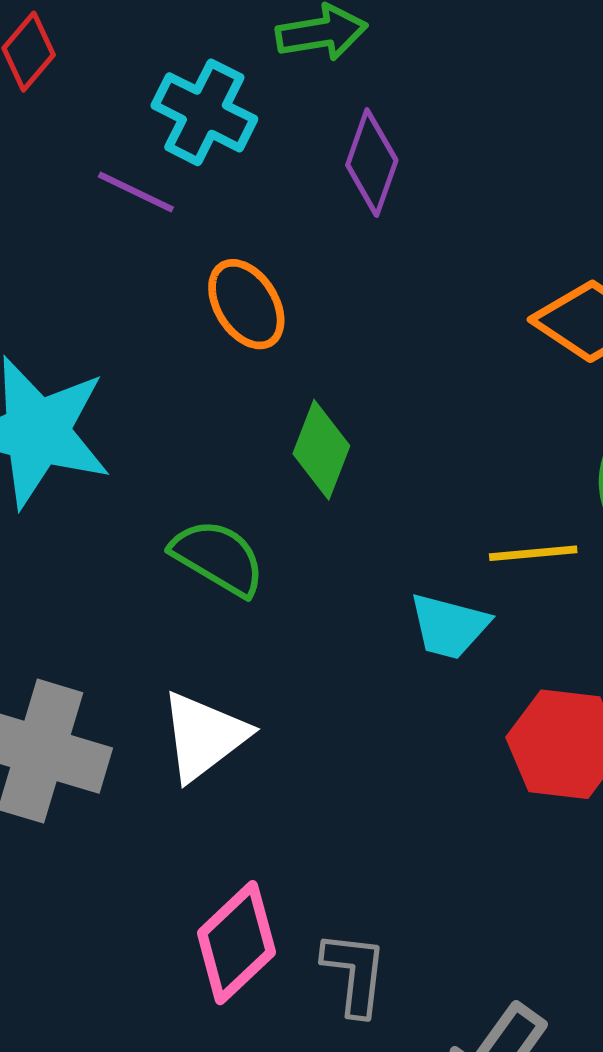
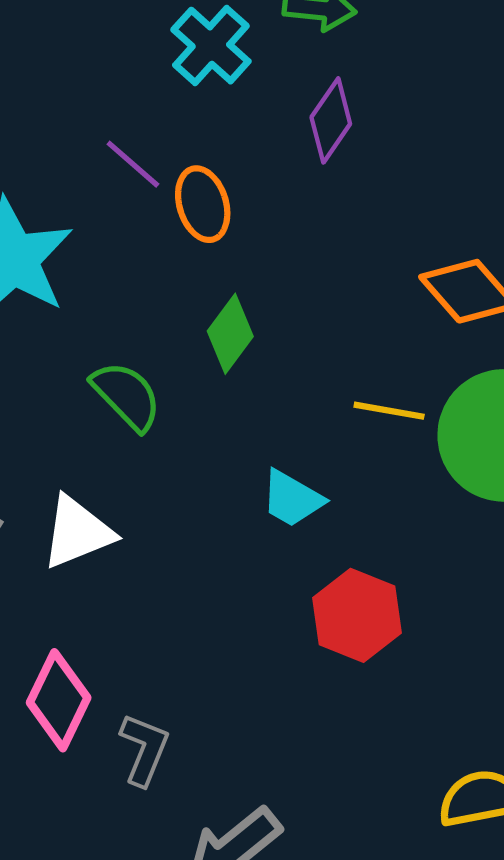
purple line: (136, 192) -> (133, 164), moved
yellow line: (533, 553) -> (389, 411), moved
pink diamond: (236, 943) -> (59, 700), turned -36

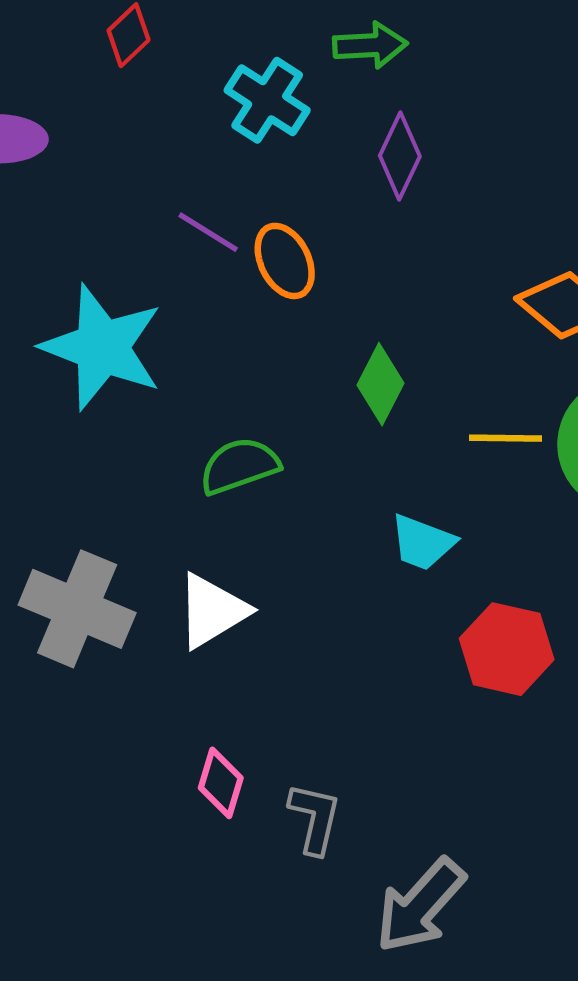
green diamond: (230, 334) -> (380, 384), moved
green semicircle: (127, 396) -> (239, 466), turned -56
pink diamond: (59, 700) -> (221, 783), size x0.7

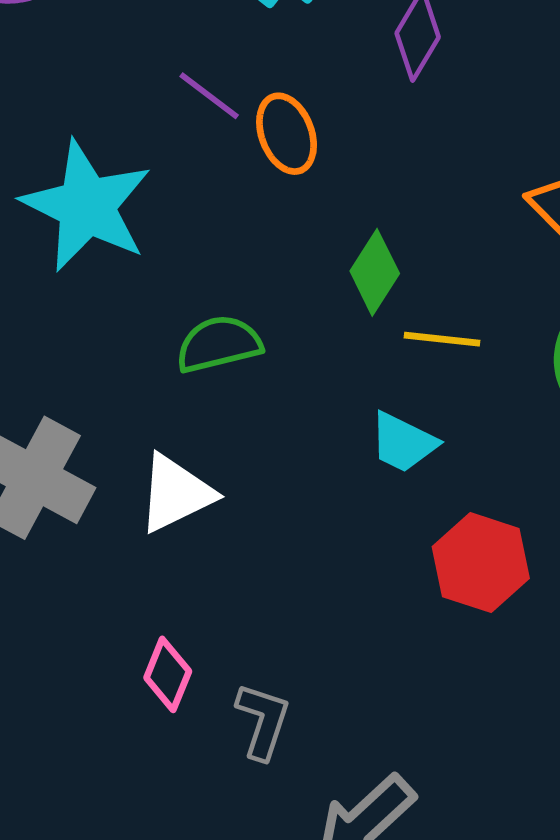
yellow line: (506, 438) -> (442, 339), moved

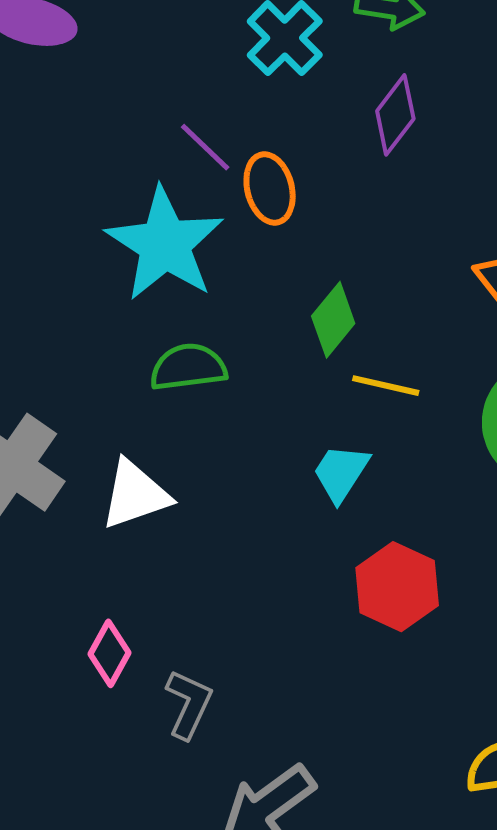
cyan star: (87, 206) -> (165, 244), moved
cyan trapezoid: (403, 442) -> (341, 473), turned 90

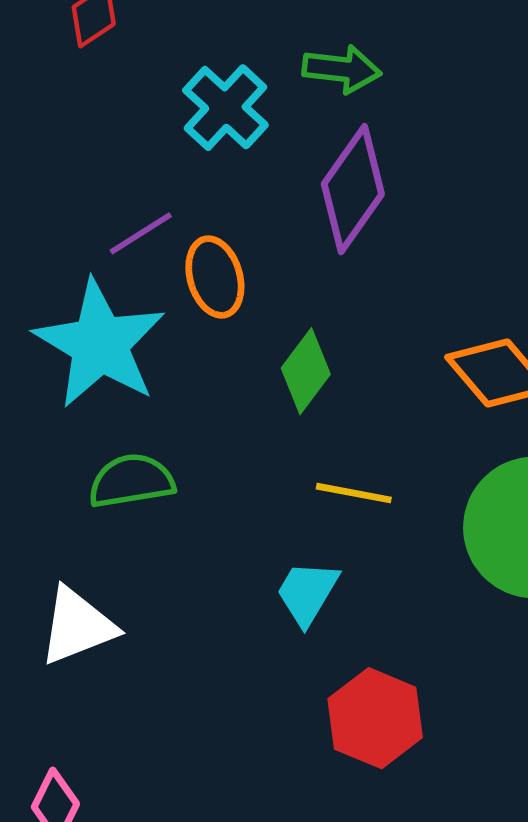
purple diamond: (395, 115) -> (353, 189), size x1.4
purple line: (205, 147) -> (141, 233), turned -74
green diamond: (333, 320) -> (306, 371), moved

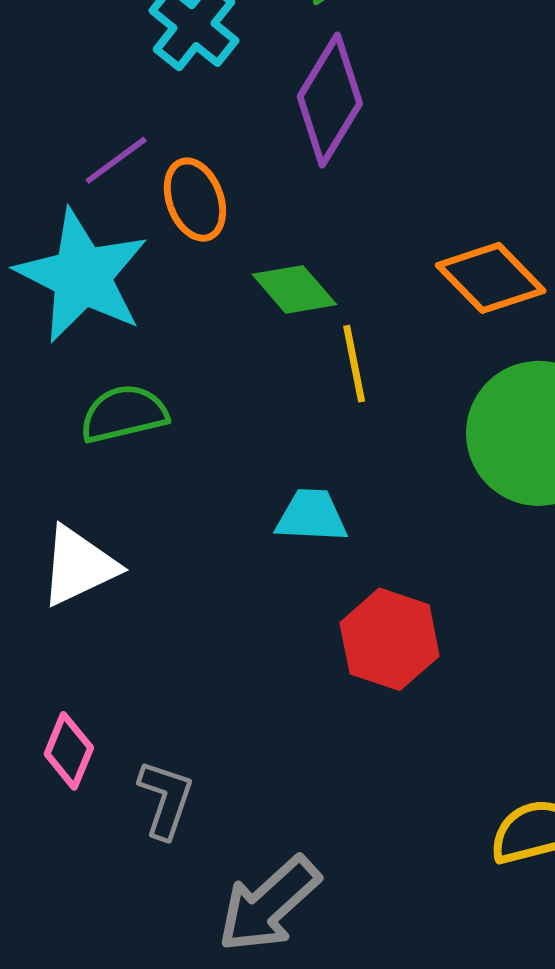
green diamond: (306, 371) -> (294, 289), turned -74
yellow line: (354, 493) -> (354, 364), moved, turned 72
cyan trapezoid: (307, 593) -> (311, 516), turned 66

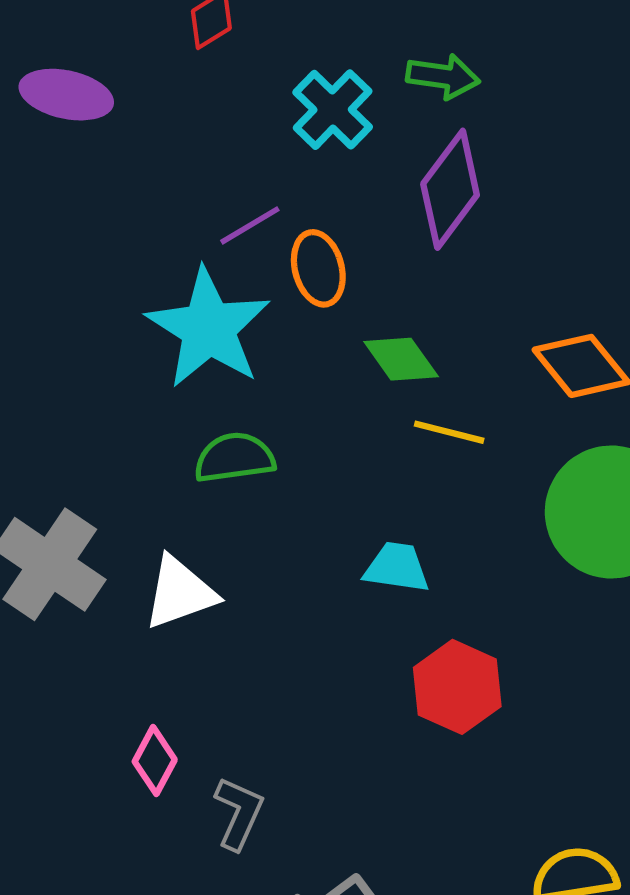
yellow line: (354, 364) -> (449, 432), turned -70

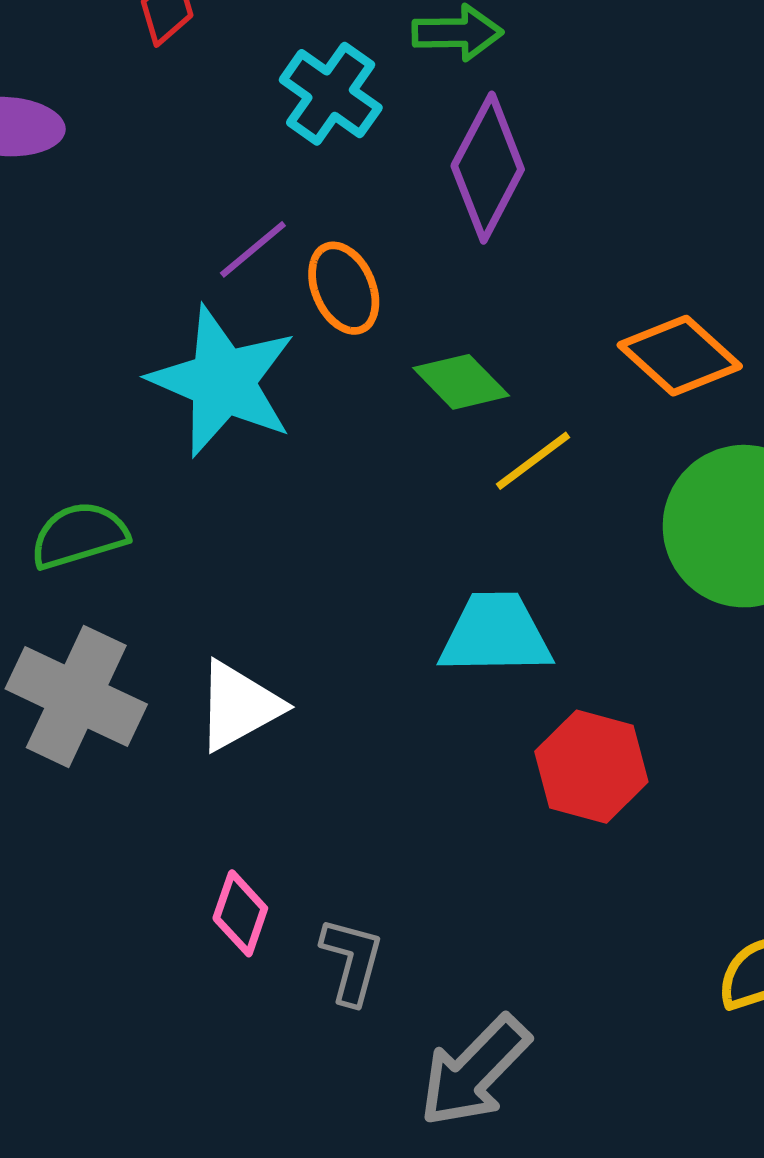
yellow line: (449, 432) -> (533, 461), turned -42
green semicircle: (235, 458) -> (79, 535), moved
cyan trapezoid: (397, 567) -> (495, 634), size x1.4

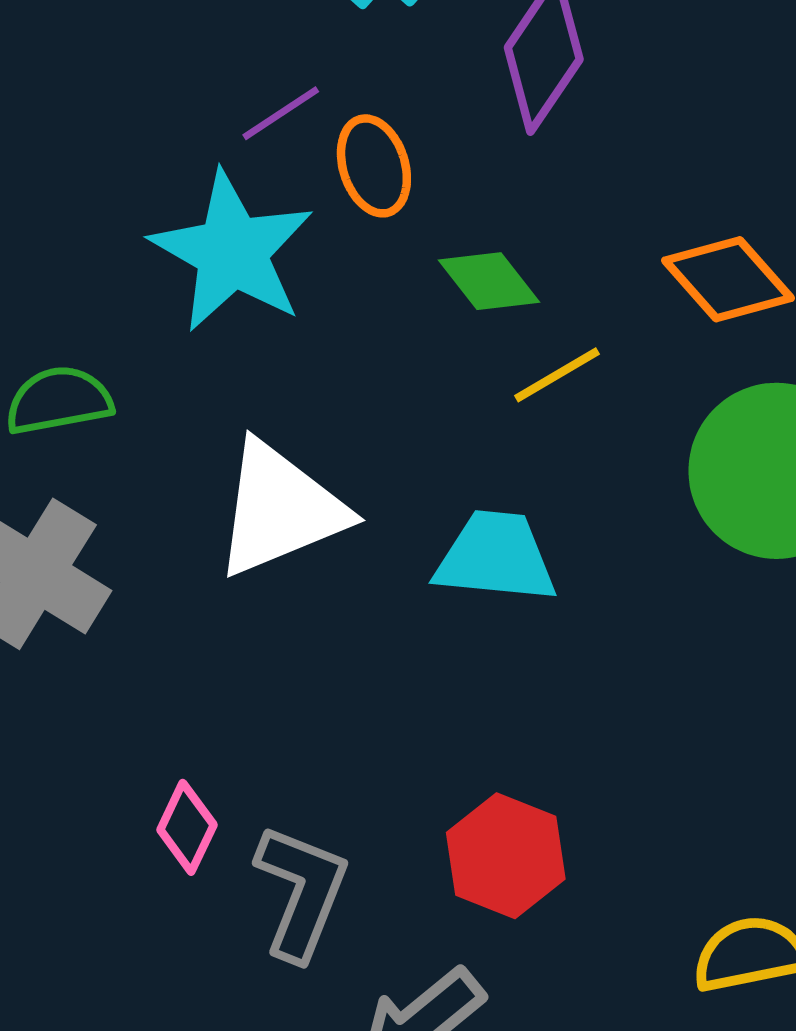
white triangle: (239, 706) -> (280, 509), moved, size x1.4
red hexagon: (591, 767) -> (506, 856), moved
gray L-shape: (352, 961) -> (301, 892), size x1.4

